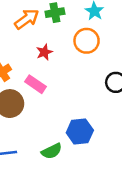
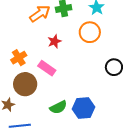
green semicircle: (52, 151) -> (58, 107), moved

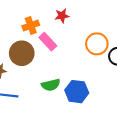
orange circle: (90, 32) -> (97, 44), moved
orange cross: (19, 58) -> (31, 26), moved

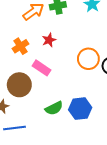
orange cross: (31, 26) -> (20, 46), moved

